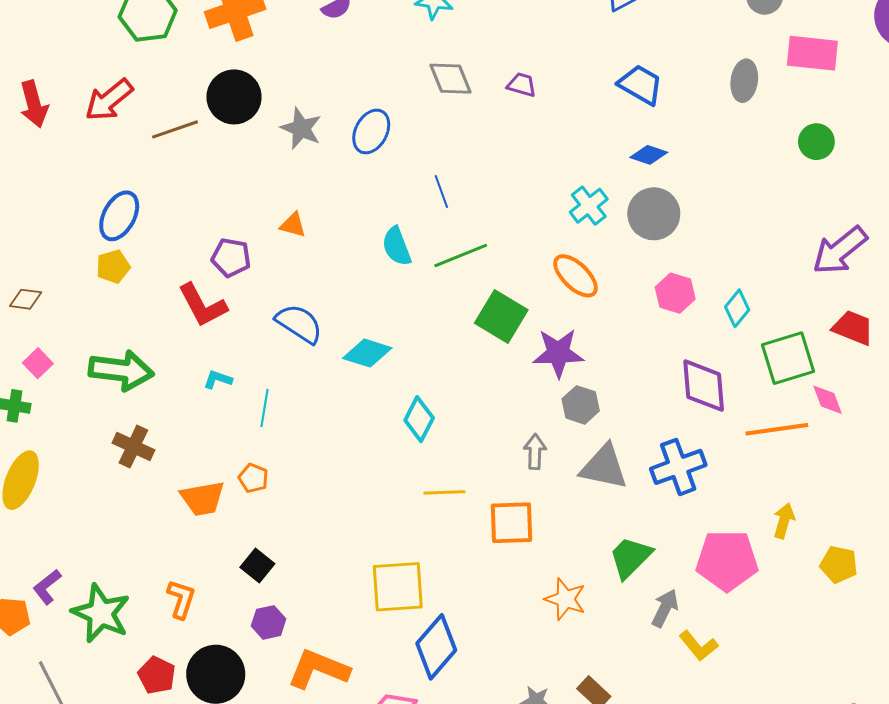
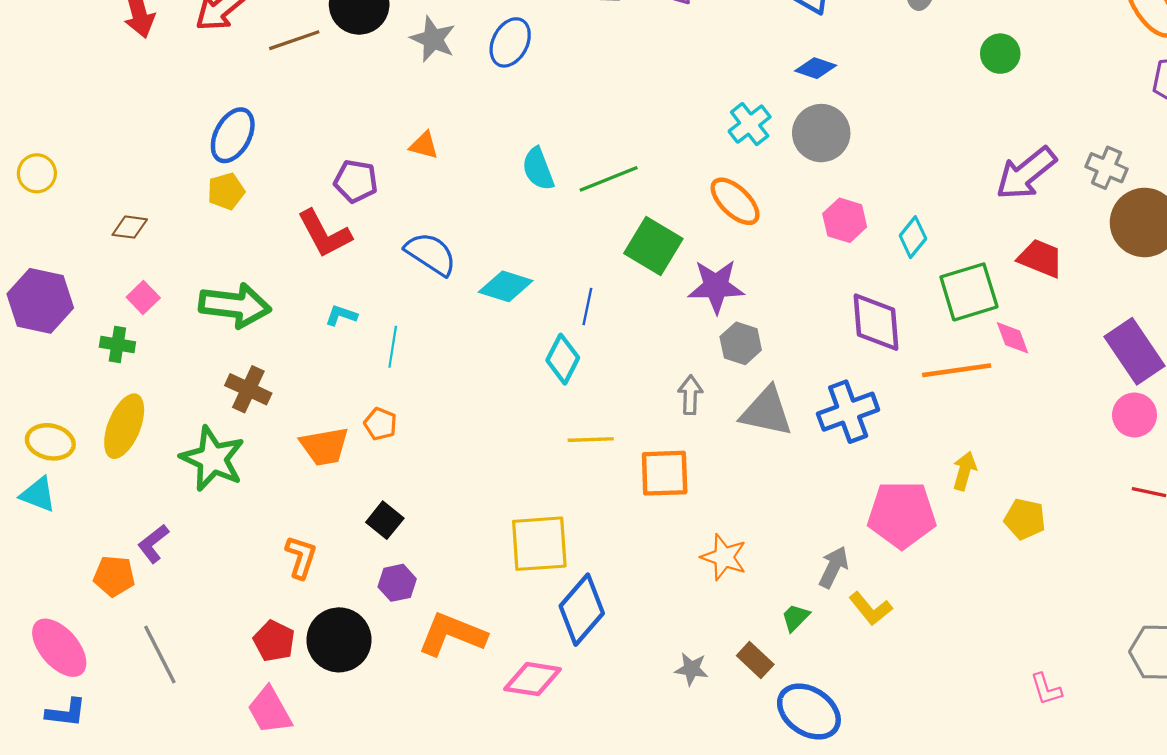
blue line: (441, 191) -> (587, 306), moved, turned 32
green trapezoid: (630, 557) -> (795, 618), moved, size x0.6
green star: (101, 613) -> (213, 459), moved

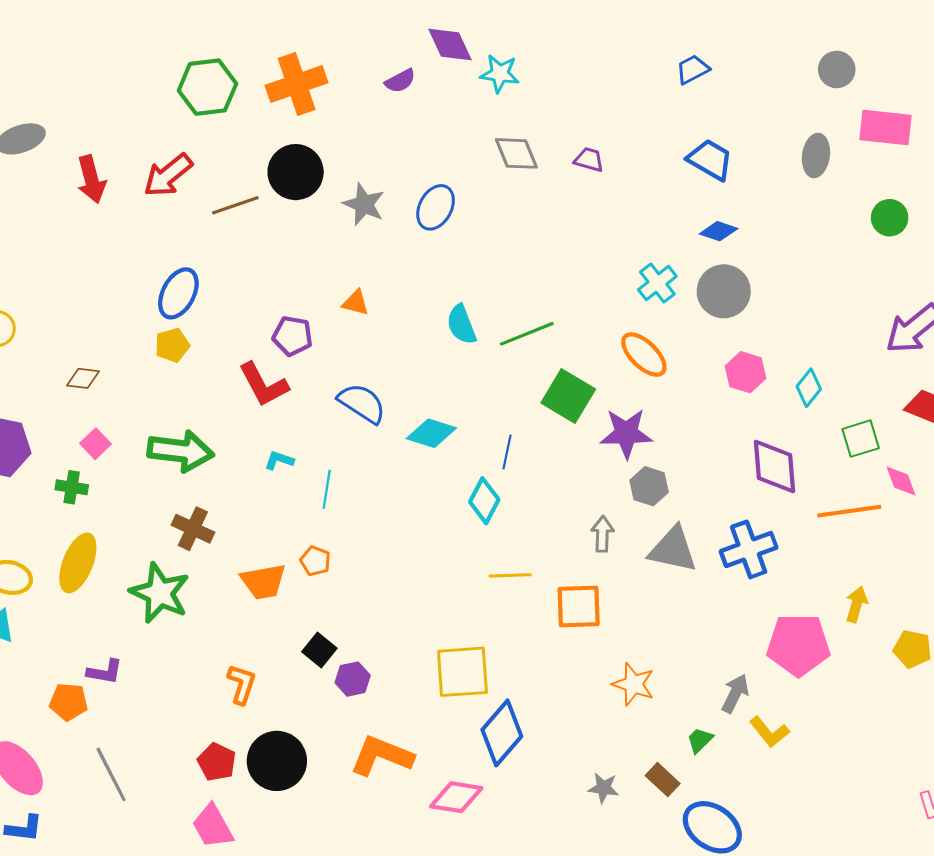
green square: (969, 292) -> (861, 439), size x0.7
purple L-shape: (153, 544) -> (105, 672), turned -132
purple hexagon: (397, 583) -> (353, 679), moved

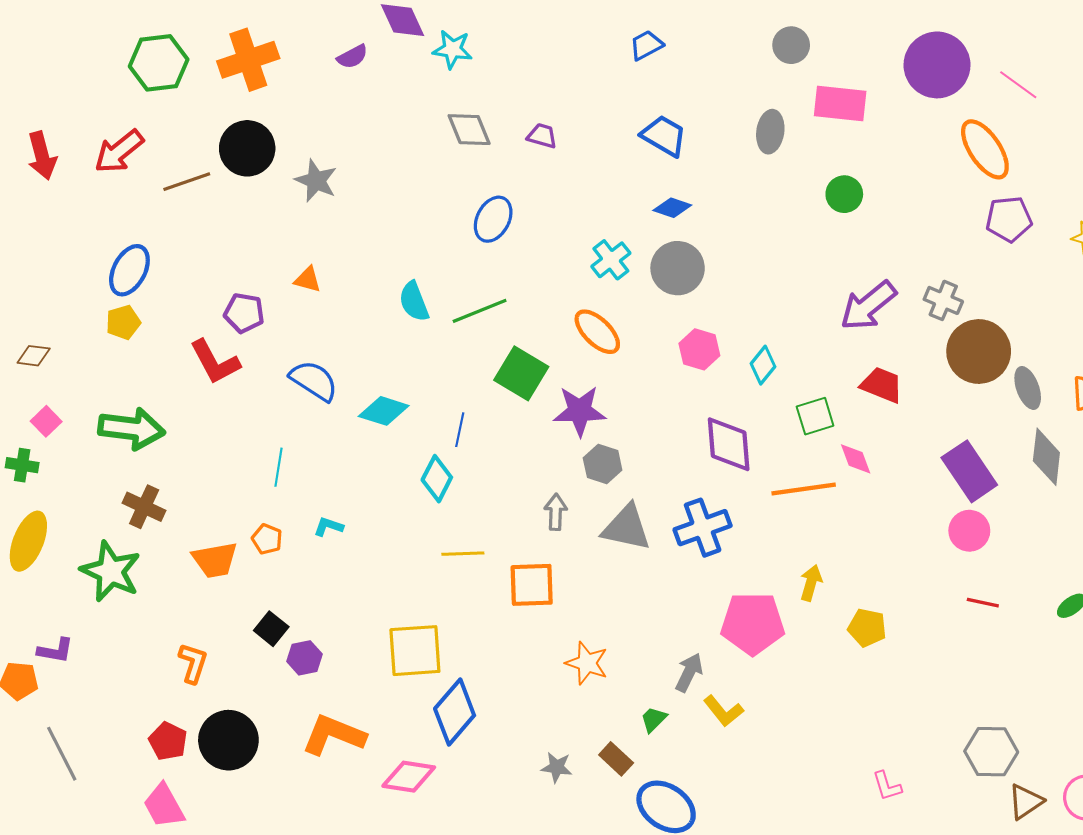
blue ellipse: (436, 207) -> (493, 219), moved
cyan L-shape: (279, 460) -> (328, 527), moved

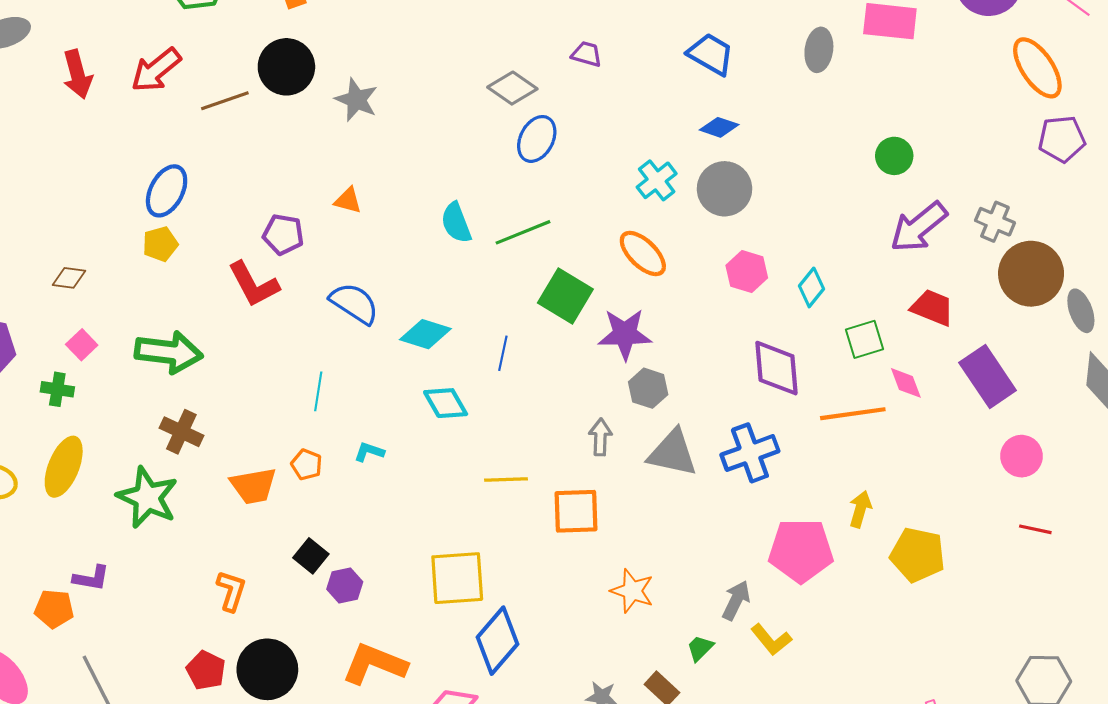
gray diamond: (469, 130) -> (512, 88), moved, turned -33
green circle: (844, 194) -> (894, 156), moved
purple rectangle: (969, 471) -> (988, 377), moved
cyan diamond: (437, 479) -> (446, 403), moved, turned -57
yellow pentagon: (867, 628) -> (918, 555), size x1.4

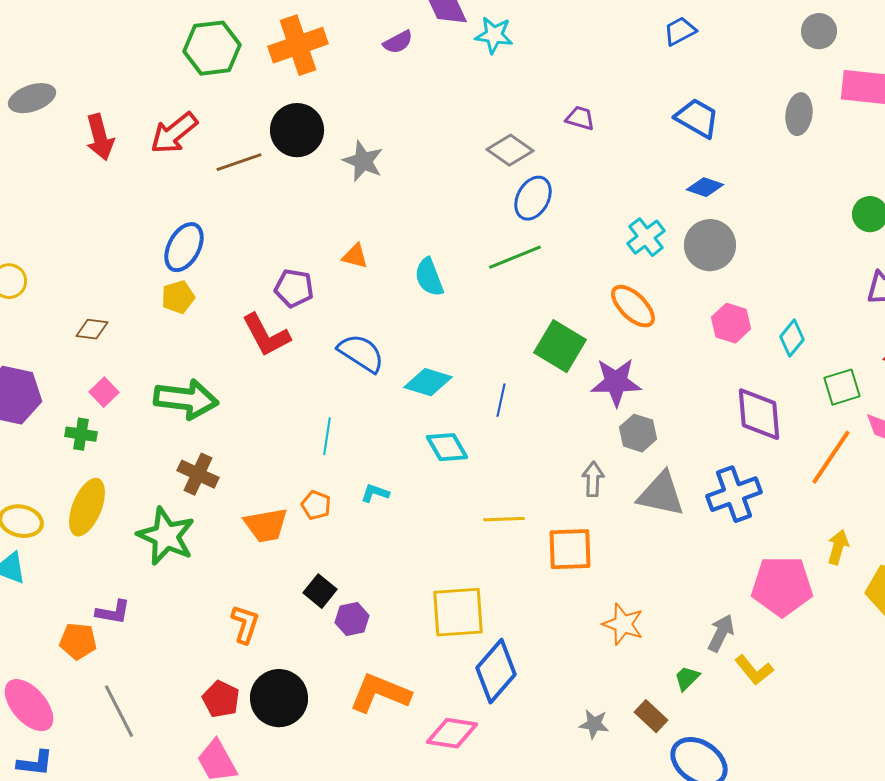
cyan semicircle: (456, 223) -> (429, 277), moved
green line: (523, 232) -> (515, 257), moved
orange line: (853, 414) -> (831, 457), turned -48

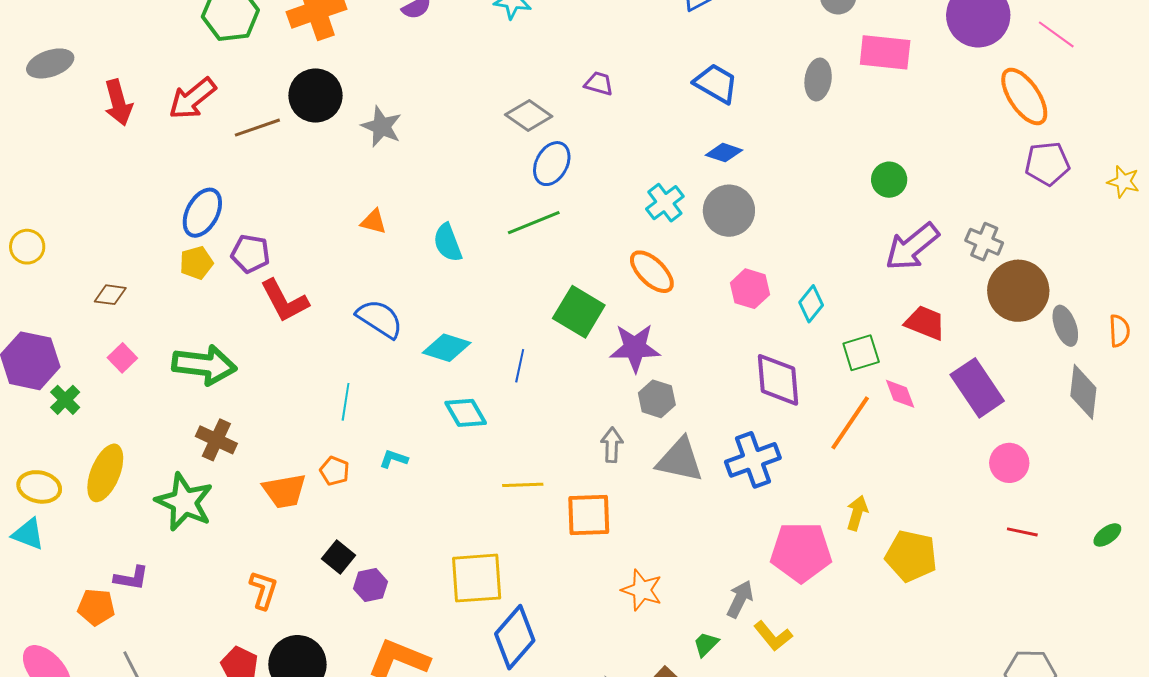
purple pentagon: (294, 288) -> (250, 254), moved
green cross: (81, 434) -> (65, 400), moved, turned 36

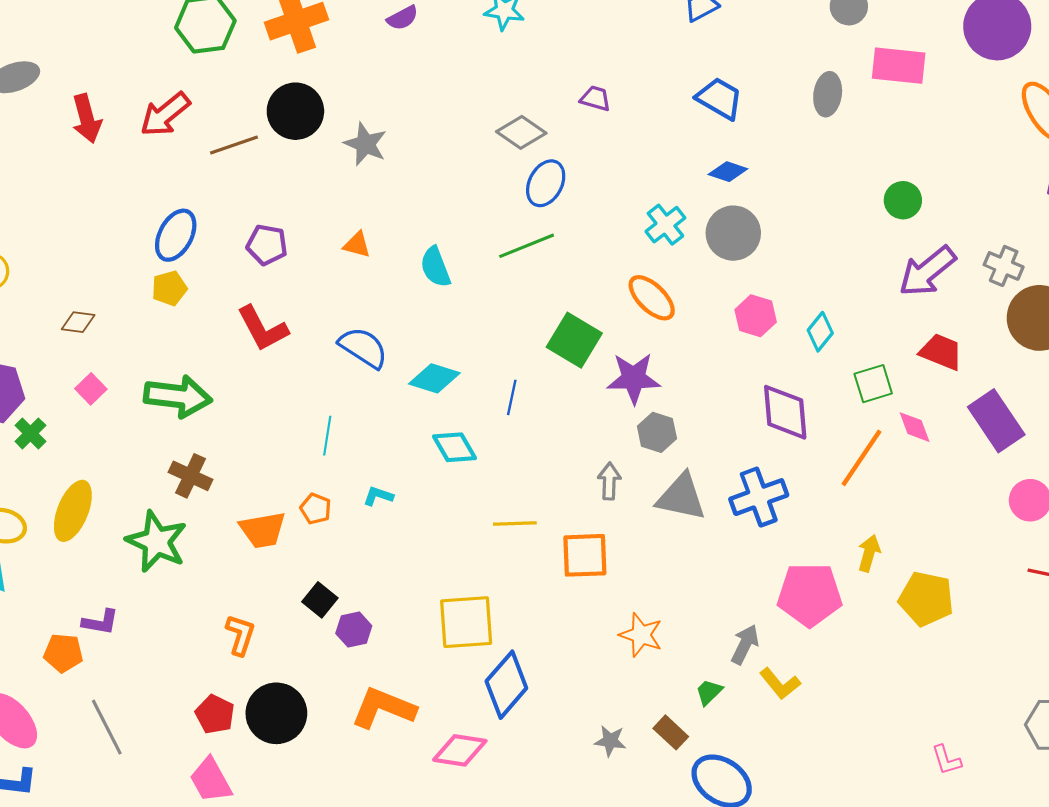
purple pentagon: (250, 254) -> (267, 245), moved

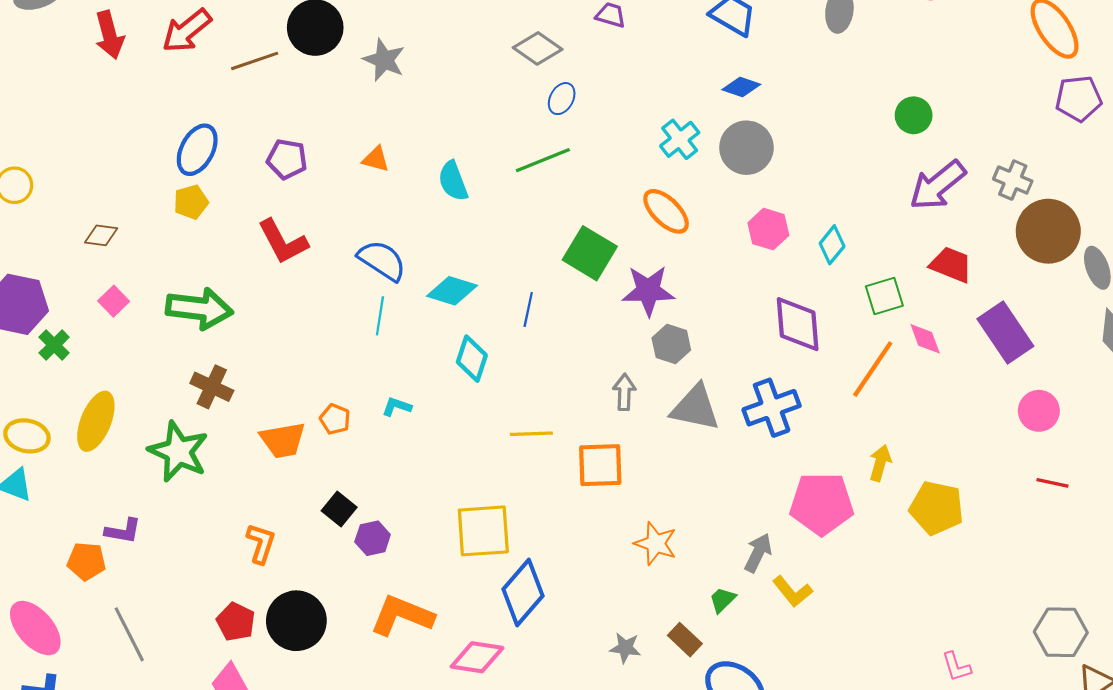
blue ellipse: (546, 183) -> (562, 99), size x0.7
cyan line: (327, 436) -> (380, 316), moved
cyan diamond: (454, 447) -> (472, 359), turned 48

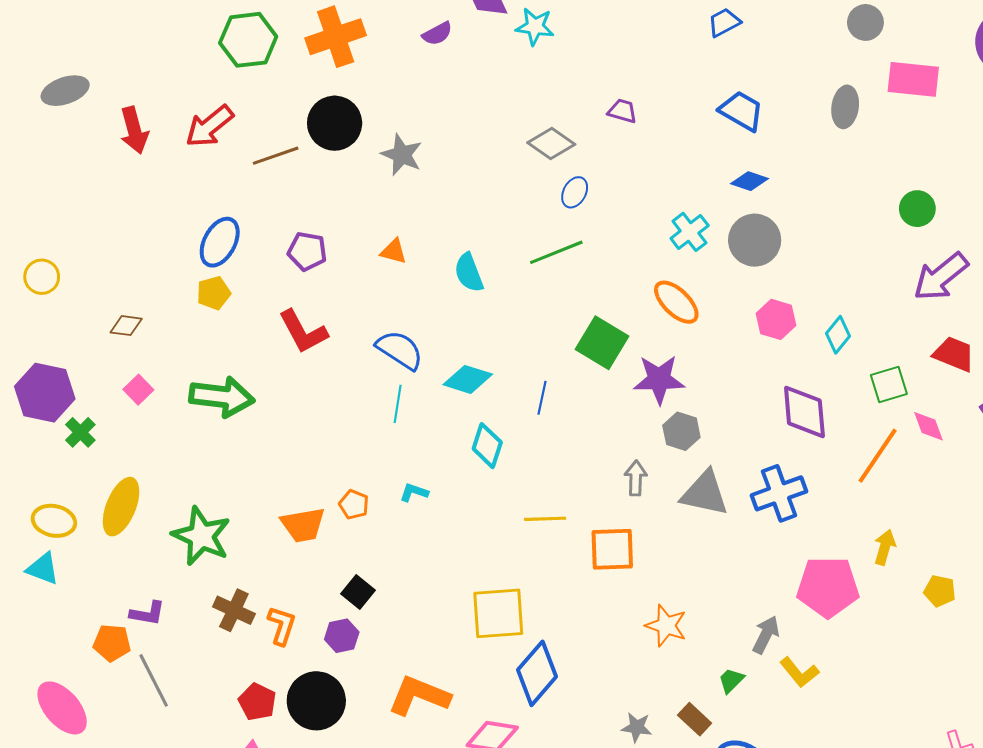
brown cross: (212, 387) -> (234, 610), moved
yellow pentagon: (937, 508) -> (940, 591), size x0.6
purple hexagon: (373, 538) -> (342, 636), moved
gray line: (129, 634) -> (154, 680), moved

